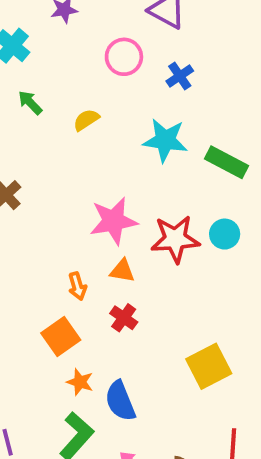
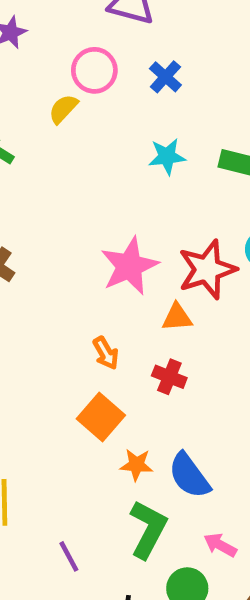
yellow semicircle: (86, 120) -> (63, 109), moved
cyan star: (165, 140) -> (167, 156), size x0.7
orange triangle: (122, 271) -> (177, 317), moved

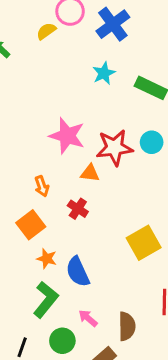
blue cross: (165, 77) -> (113, 24), size x1.6
cyan star: (167, 156) -> (104, 73), turned -30
pink star: (129, 266) -> (67, 136), turned 30

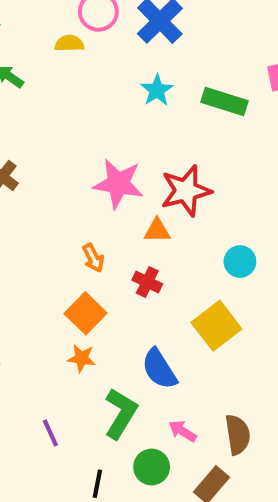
yellow semicircle: (46, 31) -> (69, 43), turned 42
cyan circle: (152, 142) -> (240, 262), moved
yellow square: (144, 243) -> (216, 326), moved
orange star: (47, 259) -> (82, 358), moved

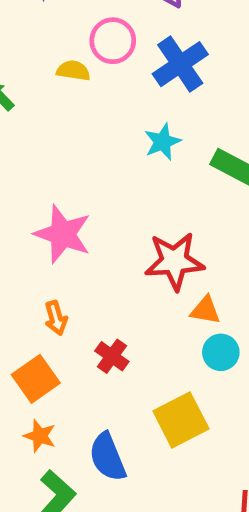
pink star: (118, 184) -> (63, 234), moved
orange triangle: (157, 231) -> (205, 310), moved
orange star: (82, 358) -> (40, 436), moved

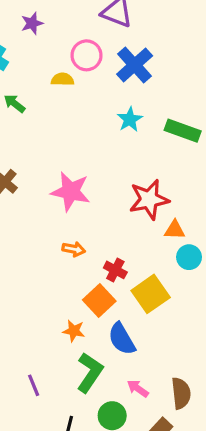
orange arrow: (56, 318) -> (74, 249), turned -55
orange square: (36, 379) -> (99, 300), moved
yellow square: (181, 420) -> (151, 294), moved

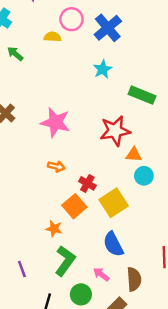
green rectangle: (183, 131) -> (142, 95), moved
blue semicircle: (122, 339) -> (113, 244), moved

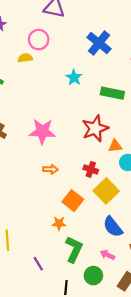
blue cross: (108, 28) -> (99, 43), moved
red cross: (87, 183) -> (91, 169), moved

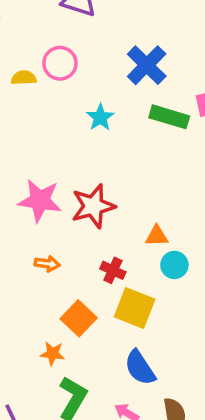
pink circle: (39, 40) -> (60, 63), moved
green rectangle: (112, 93) -> (169, 117), moved
red star: (95, 128) -> (93, 206), moved
yellow square: (106, 191) -> (135, 308), turned -30

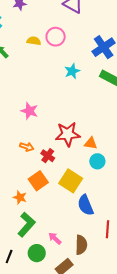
pink star: (40, 200) -> (29, 111), size x0.7
red star: (93, 206) -> (68, 134), moved
red cross: (113, 270) -> (48, 156), moved
blue semicircle: (140, 368) -> (86, 205), moved

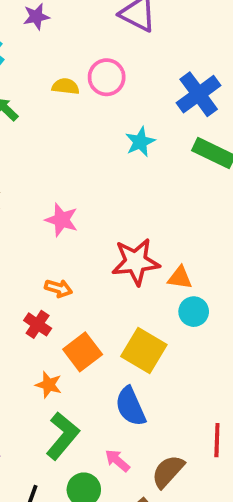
red cross: (48, 156) -> (38, 324), moved
blue semicircle: (86, 205) -> (131, 406), moved
brown semicircle: (81, 245) -> (168, 471), turned -138

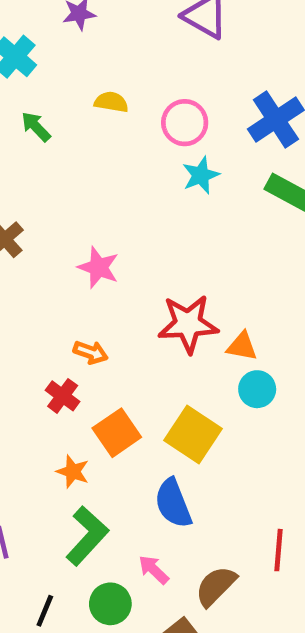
pink circle: (107, 77) -> (185, 123), moved

